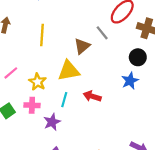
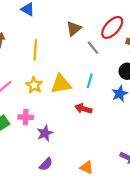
brown triangle: (82, 46) -> (74, 28), moved
yellow star: (38, 82) -> (34, 85), moved
cyan line: (64, 100) -> (90, 81), moved

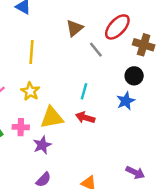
cyan line: (90, 81) -> (84, 91), moved
yellow triangle: (61, 84) -> (52, 118), moved

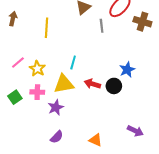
gray line: (96, 50) -> (102, 26), turned 32
black circle: (134, 76) -> (114, 86), moved
yellow star: (30, 91) -> (37, 69), moved
cyan line: (84, 91) -> (73, 62), moved

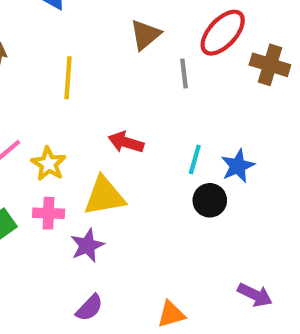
cyan line: (73, 62) -> (195, 159), moved
red arrow: (92, 84) -> (126, 142), moved
orange triangle: (95, 140) -> (171, 314), turned -40

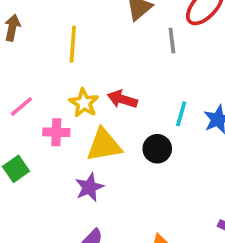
yellow star: (49, 164) -> (84, 103), moved
black circle: (210, 200) -> (157, 149), moved
pink cross: (49, 213) -> (56, 132), moved

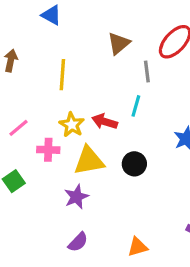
cyan line: (181, 114) -> (136, 106), moved

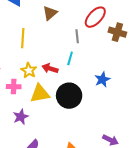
brown triangle: (119, 43) -> (50, 13), moved
black circle: (134, 164) -> (69, 96), size x1.6
purple star: (76, 197) -> (21, 117), moved

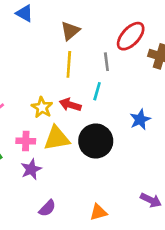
yellow line: (23, 38) -> (69, 64), moved
pink cross: (14, 87) -> (26, 141), moved

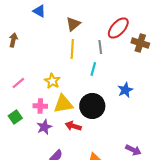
red arrow: (70, 105) -> (73, 126), moved

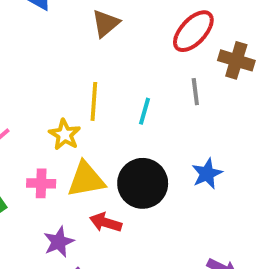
gray line: (100, 47) -> (195, 92), moved
yellow line: (72, 49) -> (94, 101), moved
blue star: (125, 90) -> (207, 174), moved
purple star: (44, 127) -> (59, 242), moved

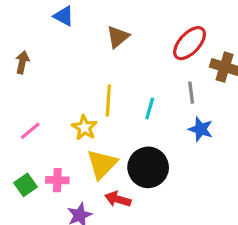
blue star: (207, 174) -> (201, 129), moved, turned -30
yellow triangle: (86, 179) -> (102, 164), turned -36
pink cross: (41, 183) -> (57, 180), moved

